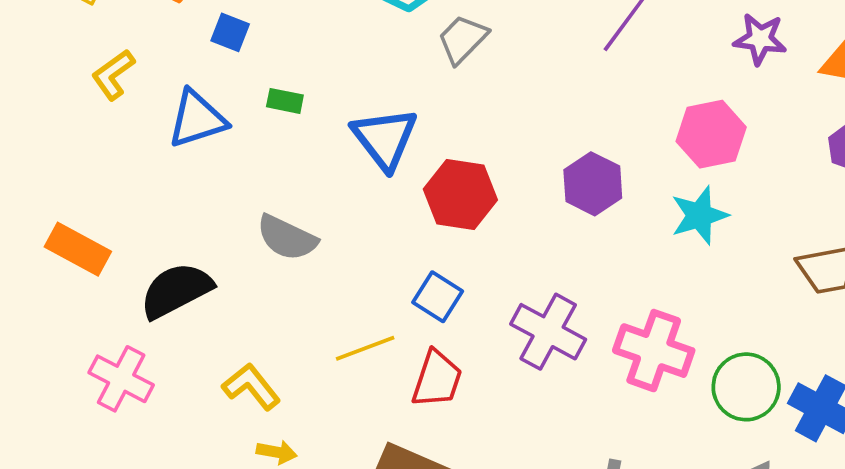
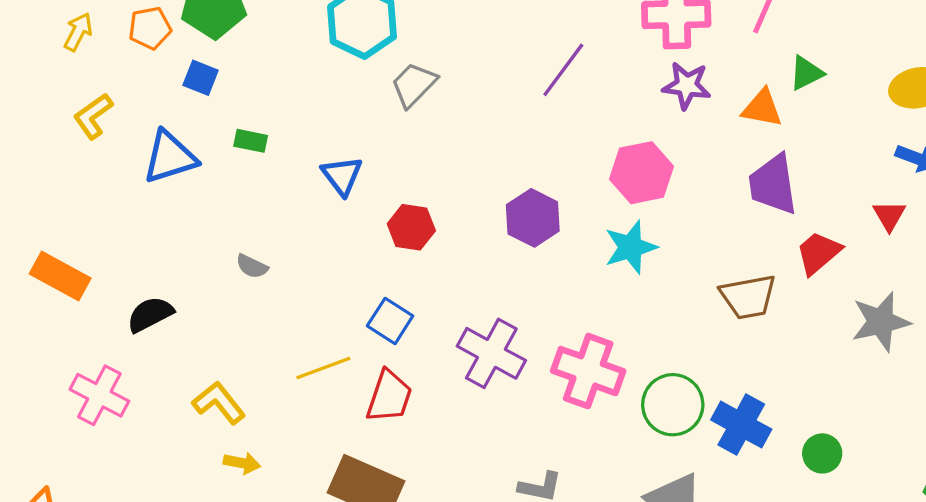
blue triangle: (385, 139) -> (342, 176), size x0.7
red hexagon: (460, 195) -> (411, 227), size x0.7
gray semicircle: (287, 238) -> (252, 266), size x0.6
black semicircle: (176, 290) -> (150, 314), size x0.7

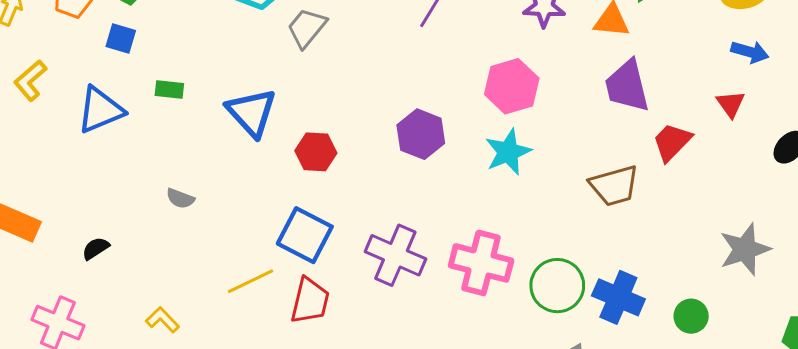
blue triangle: (342, 176) -> (252, 113), size x1.4
black semicircle: (150, 314) -> (96, 248), size x0.7
blue square: (390, 321) -> (305, 235), size x1.4
gray star: (881, 322) -> (745, 249), moved
yellow L-shape: (219, 403) -> (162, 320), size x0.7

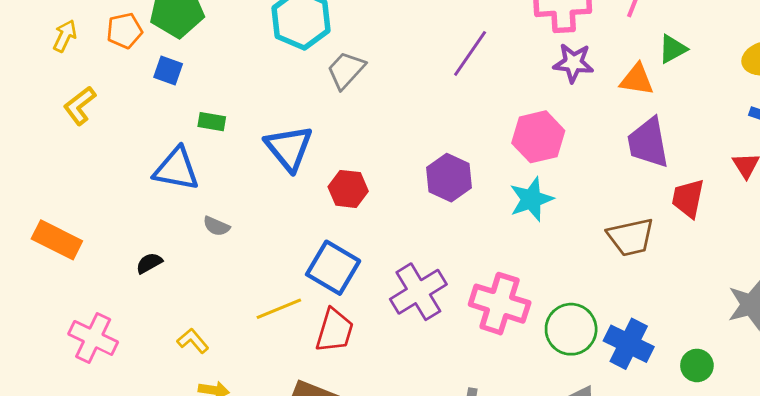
blue triangle: (100, 110) -> (176, 169), moved, turned 30
red trapezoid: (672, 142) -> (688, 198), turned -36
black semicircle: (96, 248) -> (149, 263), moved
purple cross: (395, 255) -> (418, 292), turned 32

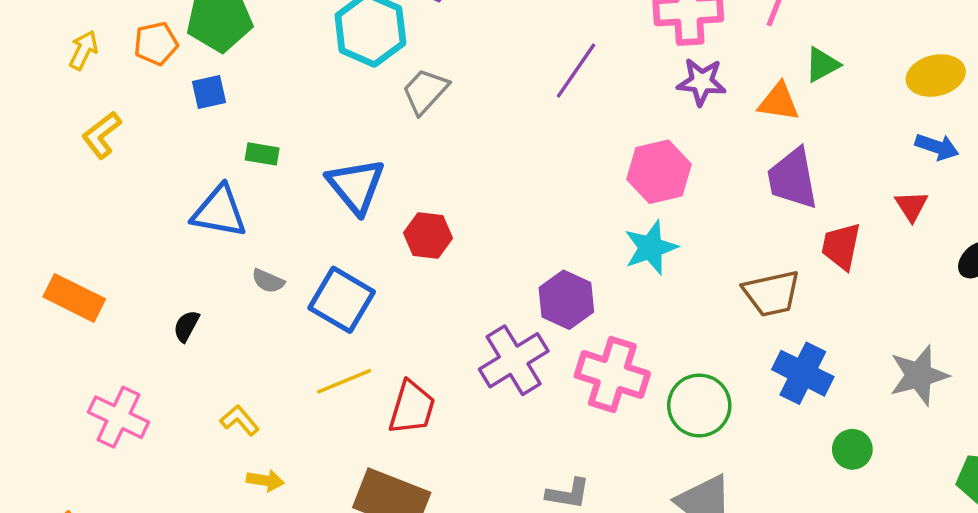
blue square: (168, 71) -> (209, 92), turned -32
purple hexagon: (449, 178) -> (566, 300), moved
black semicircle: (149, 263) -> (186, 326), turned -32
blue square: (333, 268) -> (342, 300), moved
blue cross: (629, 344) -> (803, 373), moved

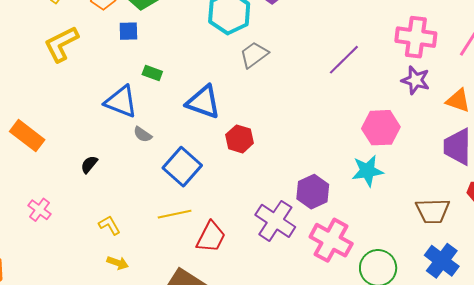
yellow L-shape: (102, 135) -> (61, 44), size x1.4
blue triangle: (356, 186) -> (203, 102), turned -42
gray semicircle: (268, 281) -> (143, 134), moved
purple cross: (514, 360) -> (275, 221), turned -36
pink cross: (118, 417) -> (40, 210), size x0.7

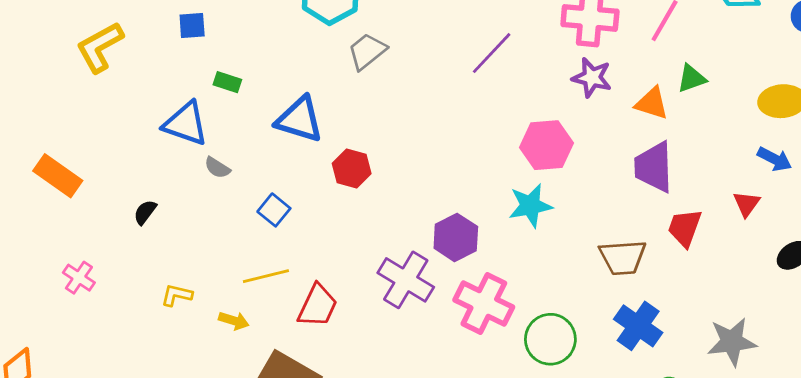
blue square: (182, 167) -> (274, 210), size x0.6
yellow L-shape: (110, 225) -> (177, 295), turned -45
yellow arrow: (118, 263) -> (234, 321), moved

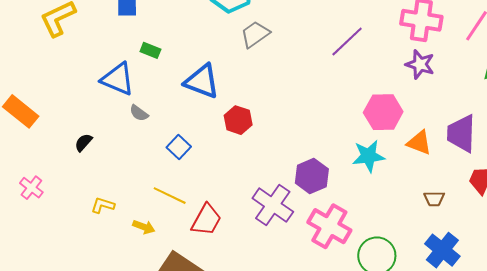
orange triangle: (652, 103) -> (419, 143), moved
brown trapezoid: (623, 257) -> (434, 199), size x0.6
yellow line: (266, 276) -> (170, 196), turned 36

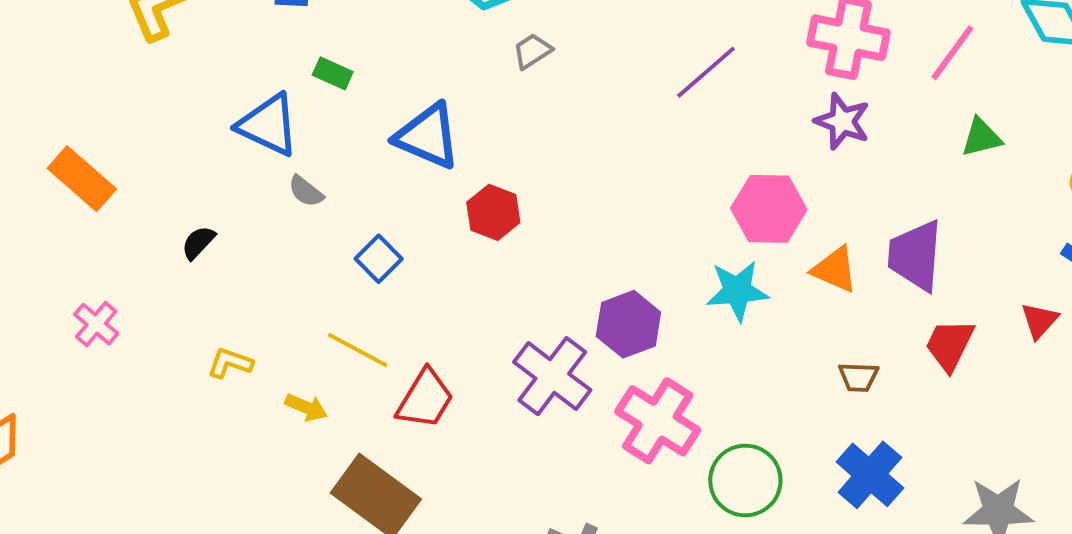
gray trapezoid: (255, 34) -> (532, 51), size x0.7

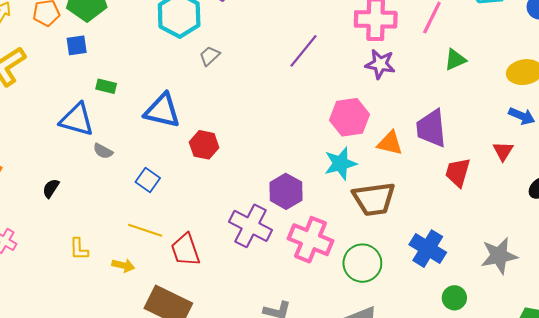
yellow L-shape: (230, 363) -> (79, 249), turned -100
brown trapezoid: (859, 377) -> (374, 199), moved, size x2.0
red trapezoid: (425, 399) -> (185, 250), turned 140

